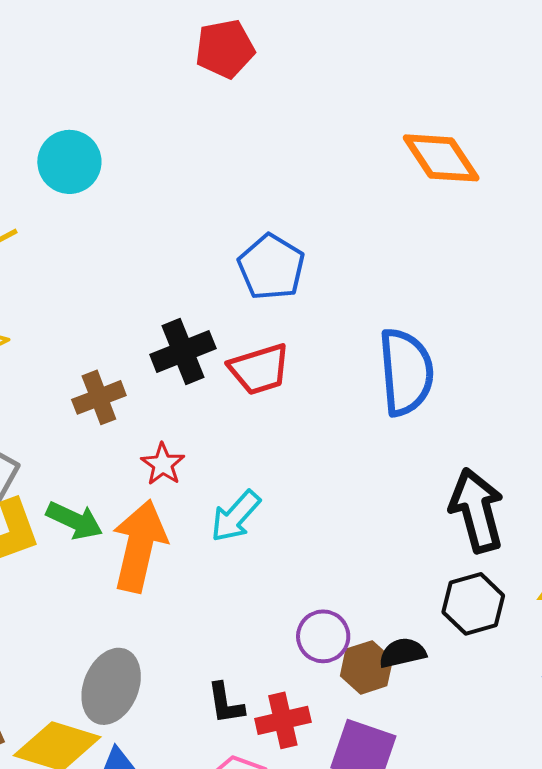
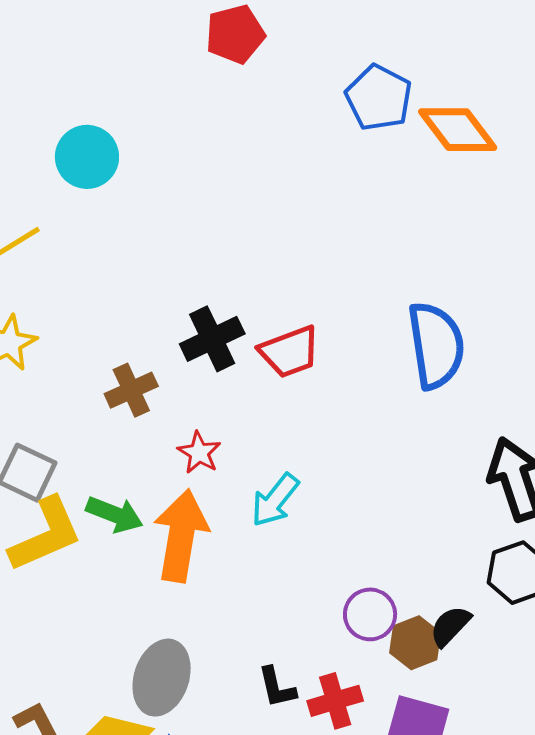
blue pentagon: (271, 267) -> (379, 98), moved
black semicircle: (403, 653) -> (450, 626), turned -30

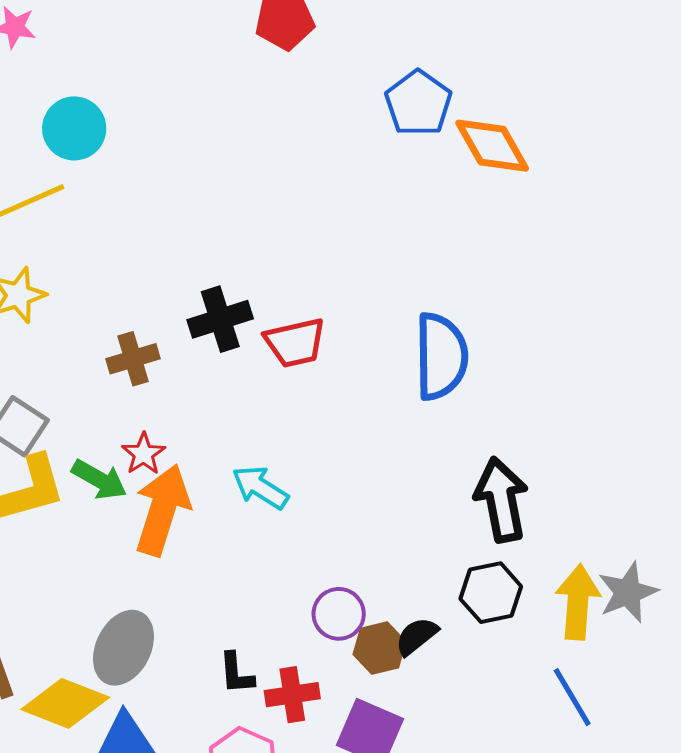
cyan circle: (87, 157) -> (74, 128), moved
red star: (199, 453) -> (144, 454), moved
cyan arrow: (275, 500) -> (260, 487), turned 76

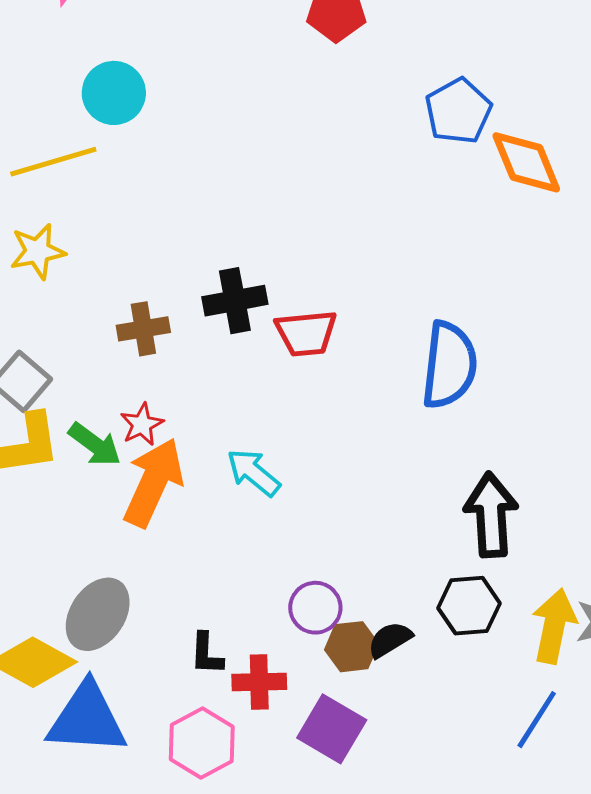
blue line: (572, 697) -> (537, 720), turned 56

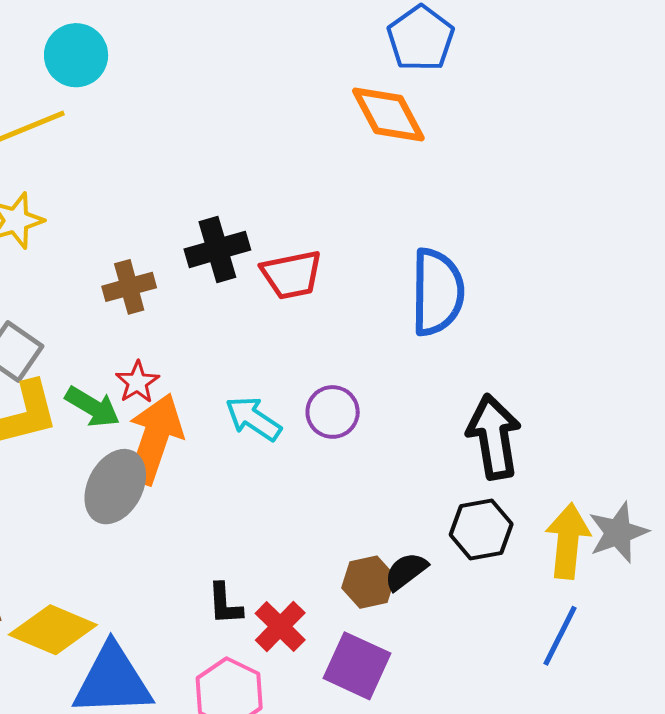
orange diamond: (526, 162) -> (388, 115), moved
purple circle: (315, 608) -> (333, 412), moved
gray ellipse: (98, 614) -> (115, 487), moved
red cross: (259, 682) -> (280, 627), turned -38

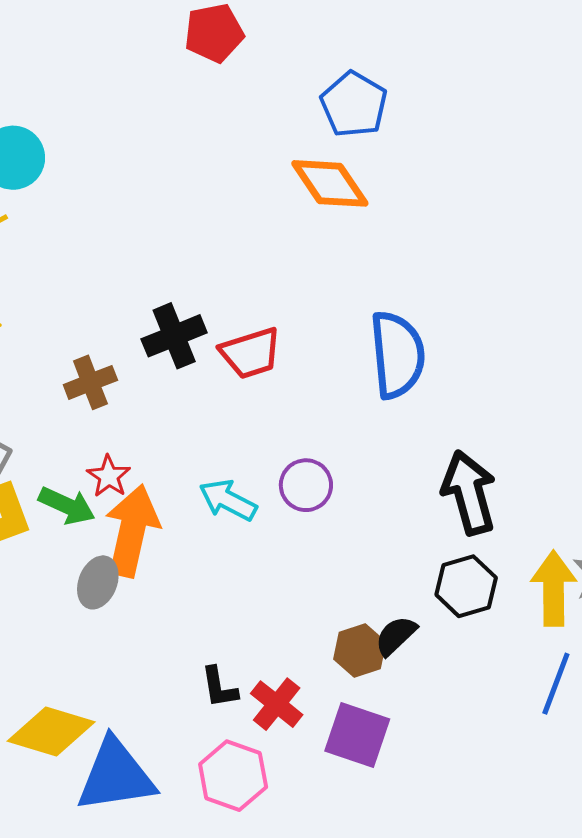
gray ellipse: (115, 487) -> (98, 582), size x0.7

